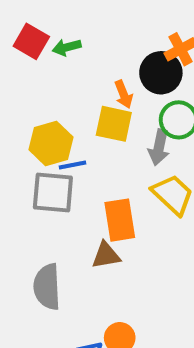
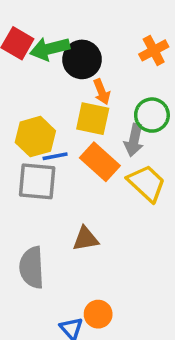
green arrow: (67, 47) -> (50, 49), size x1.5
black circle: (161, 73) -> (82, 59), moved
orange rectangle: (120, 220) -> (100, 162), moved, turned -39

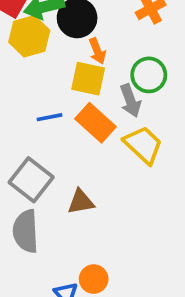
yellow hexagon: (35, 137) -> (29, 36), moved
gray arrow: (134, 140) -> (130, 101), turned -32
gray square: (37, 181) -> (31, 180), moved, turned 33

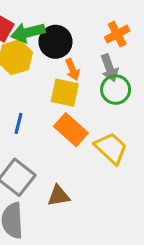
gray arrow: (130, 101) -> (109, 68), moved
blue line: (49, 117) -> (19, 123), moved, turned -65

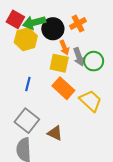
orange cross: (117, 34) -> (78, 24), moved
gray arrow: (109, 68) -> (79, 57), moved
brown triangle: (59, 196) -> (55, 133), turned 35

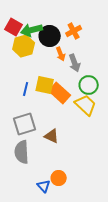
green circle: (94, 61) -> (89, 85), moved
yellow square: (59, 63) -> (45, 85), moved
gray square: (27, 121) -> (25, 124), turned 35

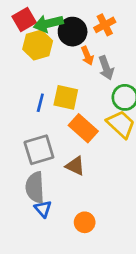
red square: (14, 27) -> (24, 19), turned 30
orange rectangle: (60, 93) -> (83, 128), moved
blue triangle: (44, 186) -> (43, 209), moved

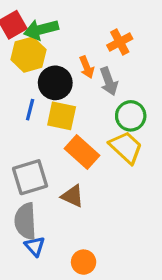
orange cross: (105, 25) -> (120, 42), moved
black circle: (73, 32) -> (55, 83), moved
blue line: (40, 103) -> (30, 110), moved

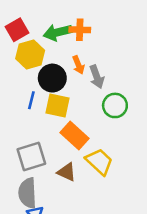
green arrow: (41, 29) -> (58, 32), moved
orange cross: (120, 42) -> (80, 30), moved, turned 30
yellow trapezoid: (126, 147) -> (99, 162), moved

